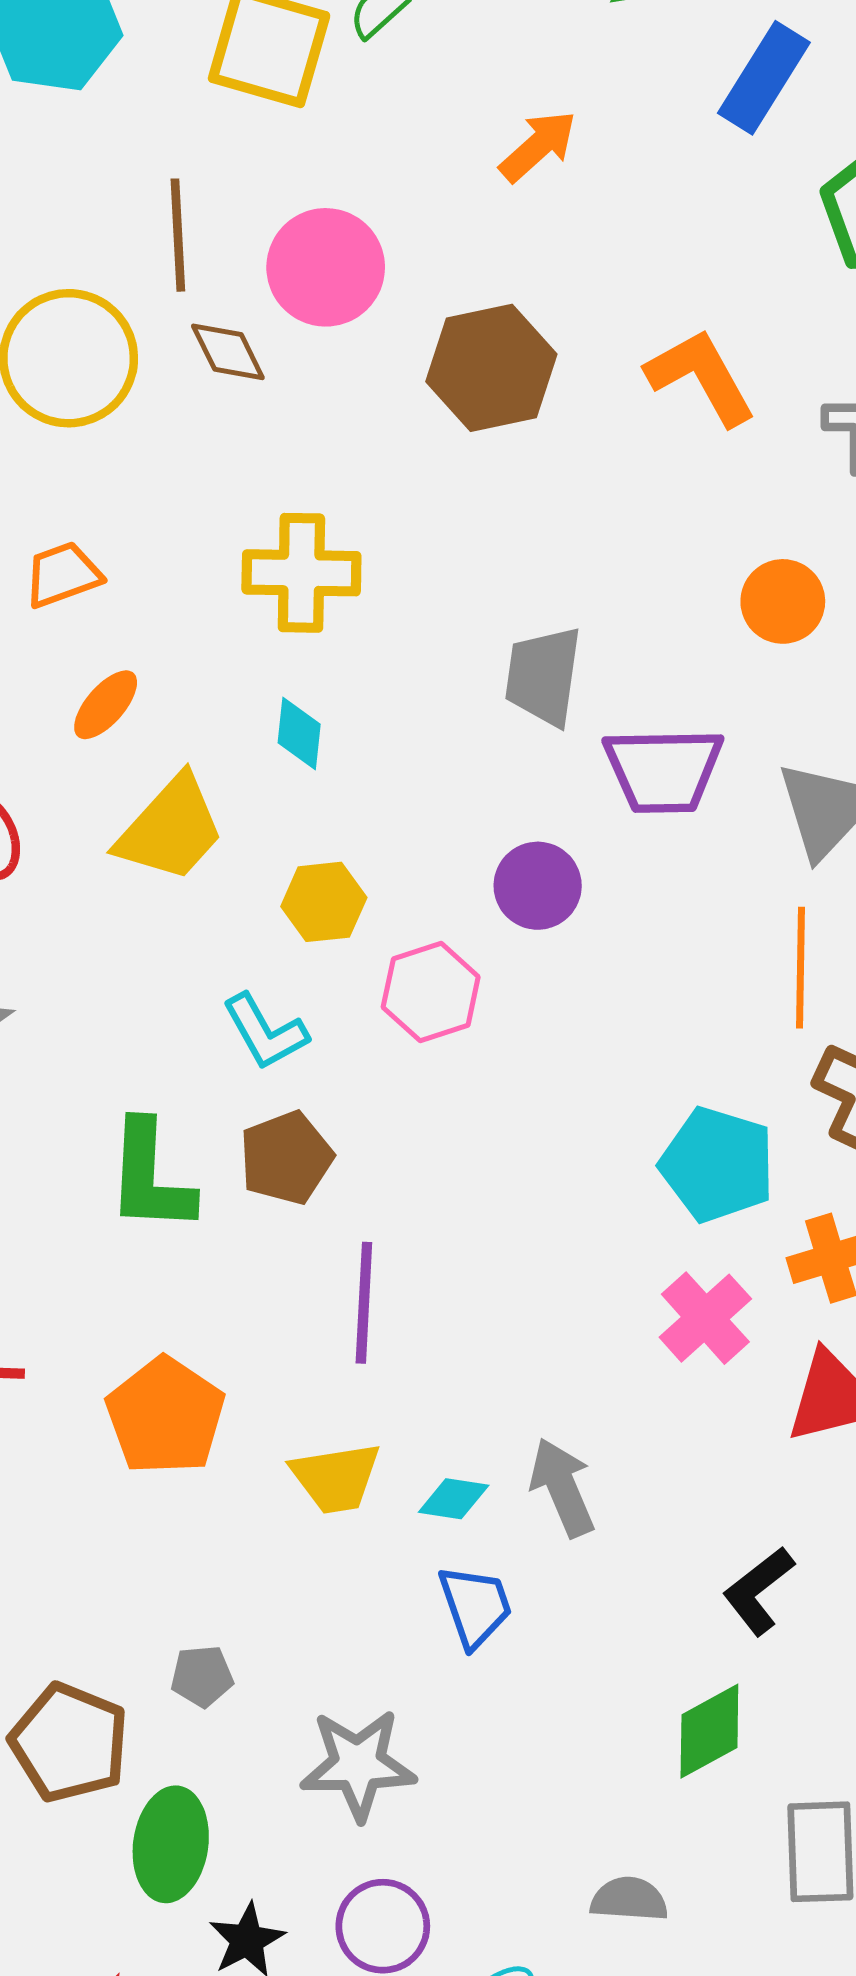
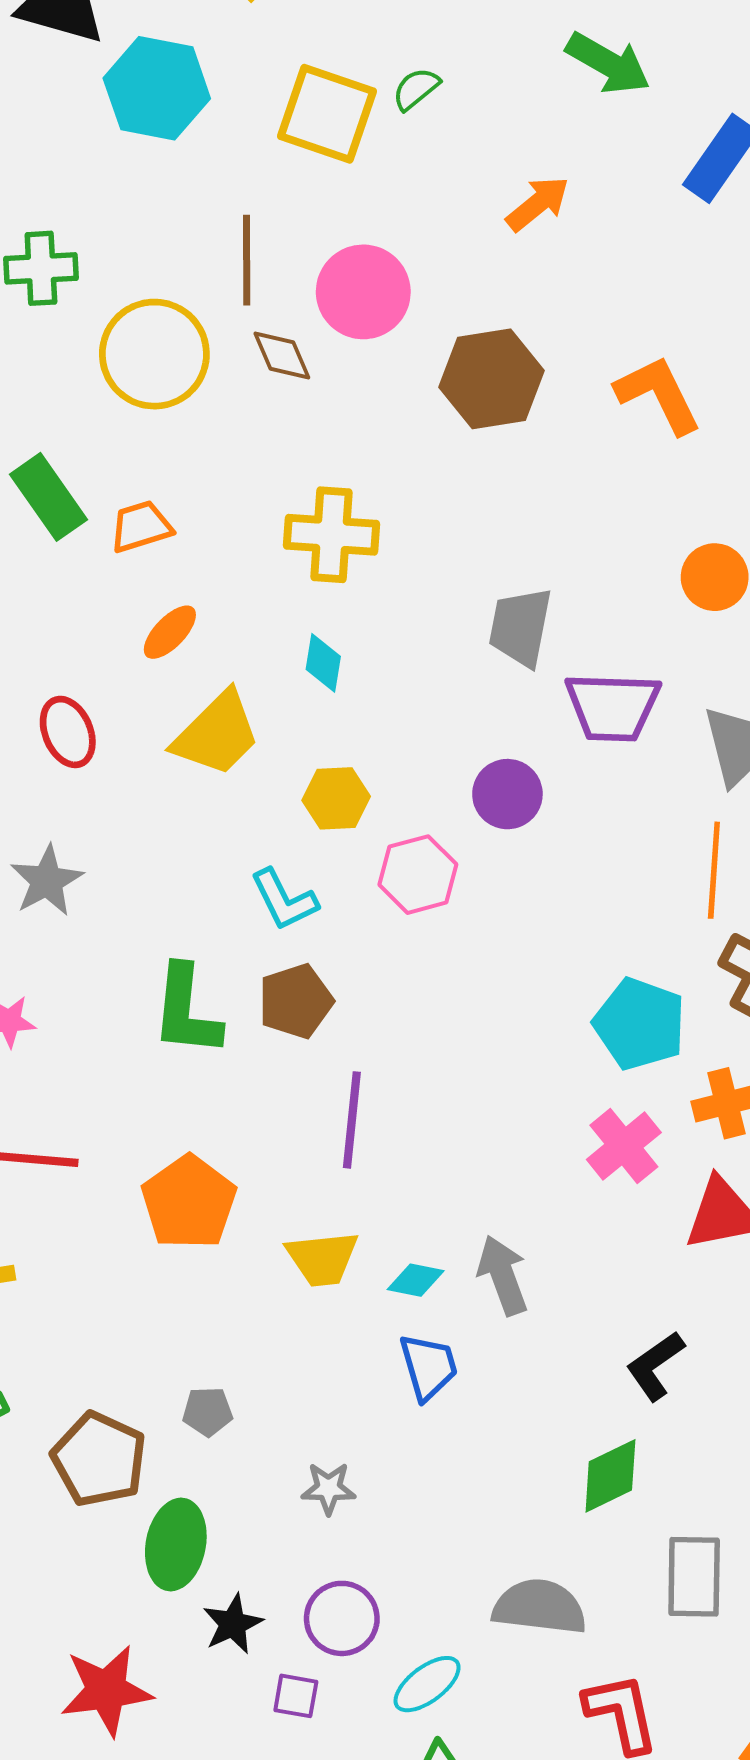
gray star: (358, 1765) -> (329, 1488), size x0.6
gray semicircle: (629, 1899) -> (540, 1607), size x1.5

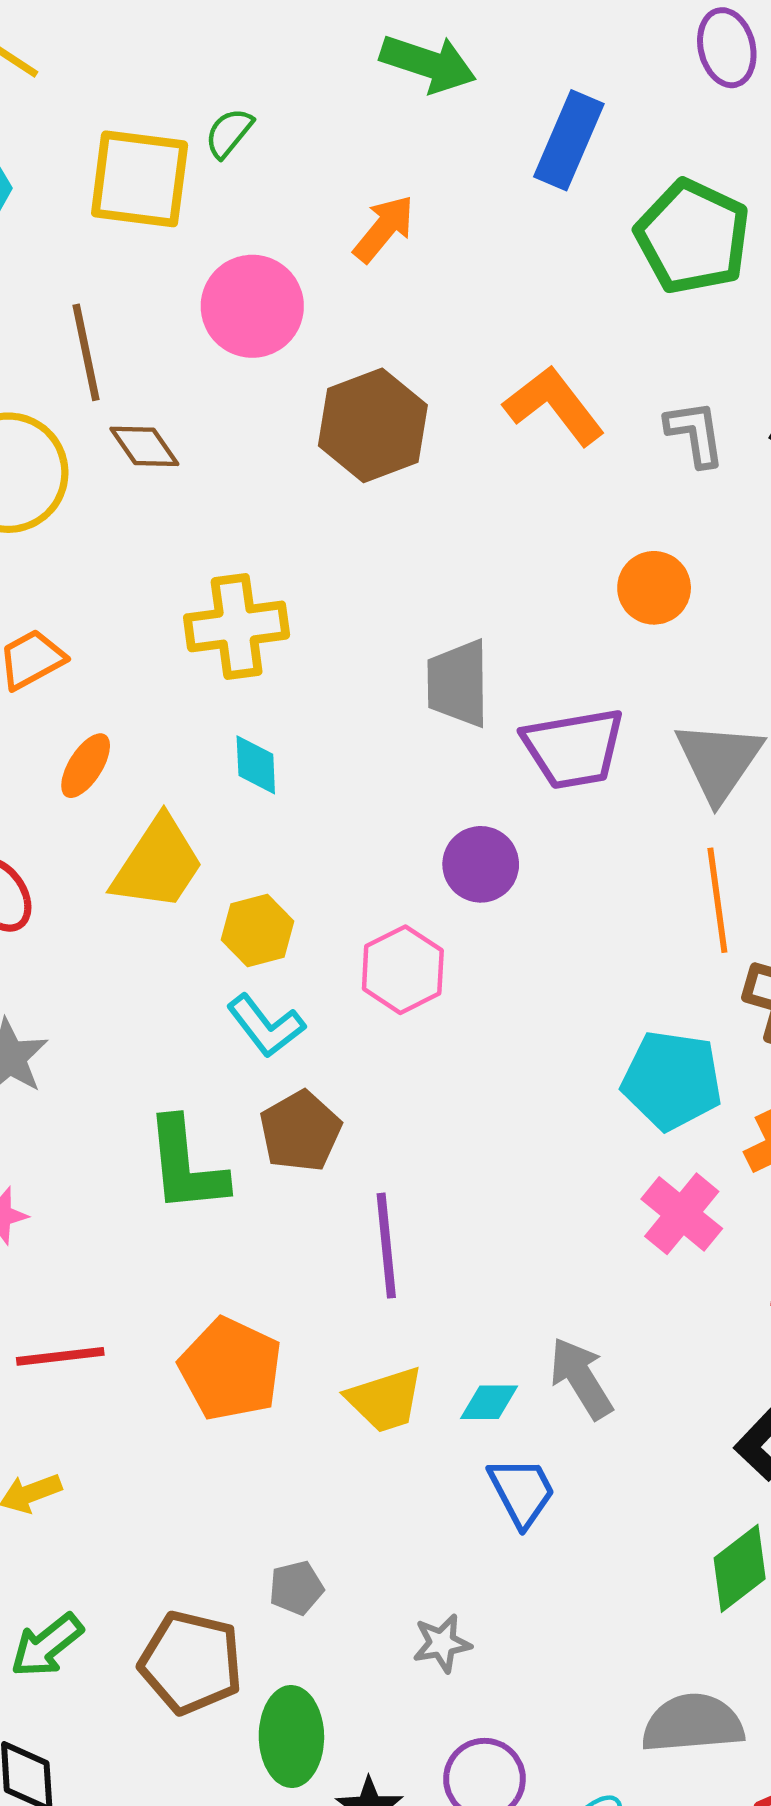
pink circle: (363, 292) -> (252, 306), moved
yellow hexagon: (336, 798) -> (257, 931), moved

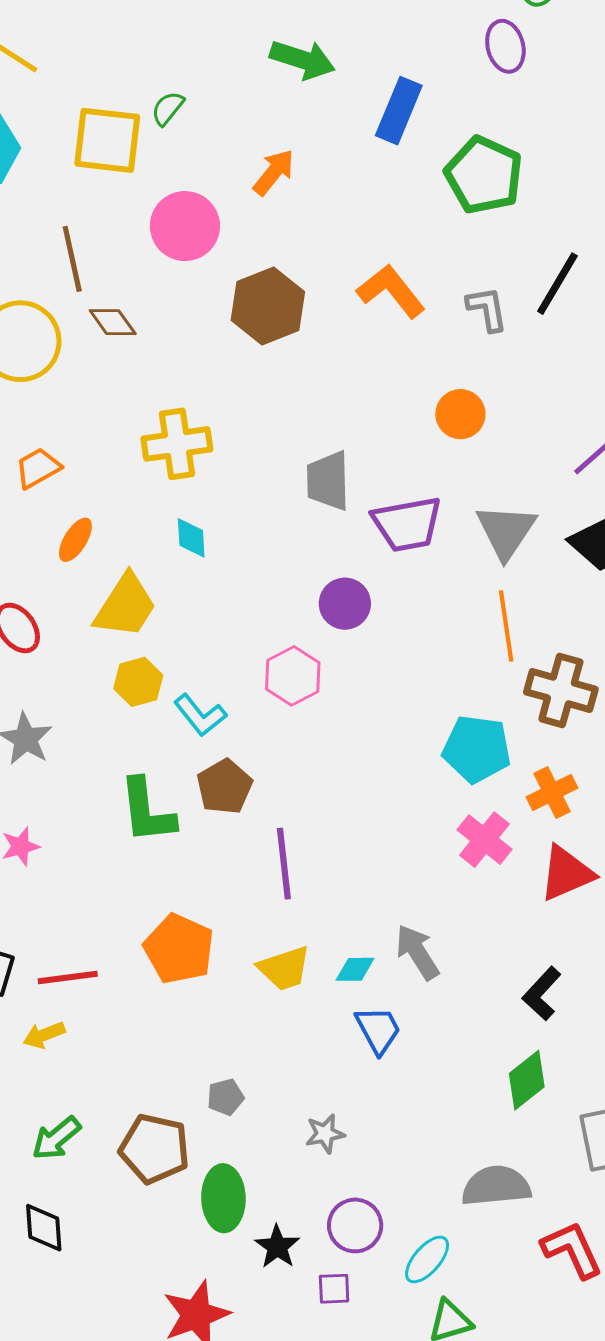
yellow hexagon: (257, 931) -> (138, 682), moved
red line: (60, 1356) -> (68, 977), moved

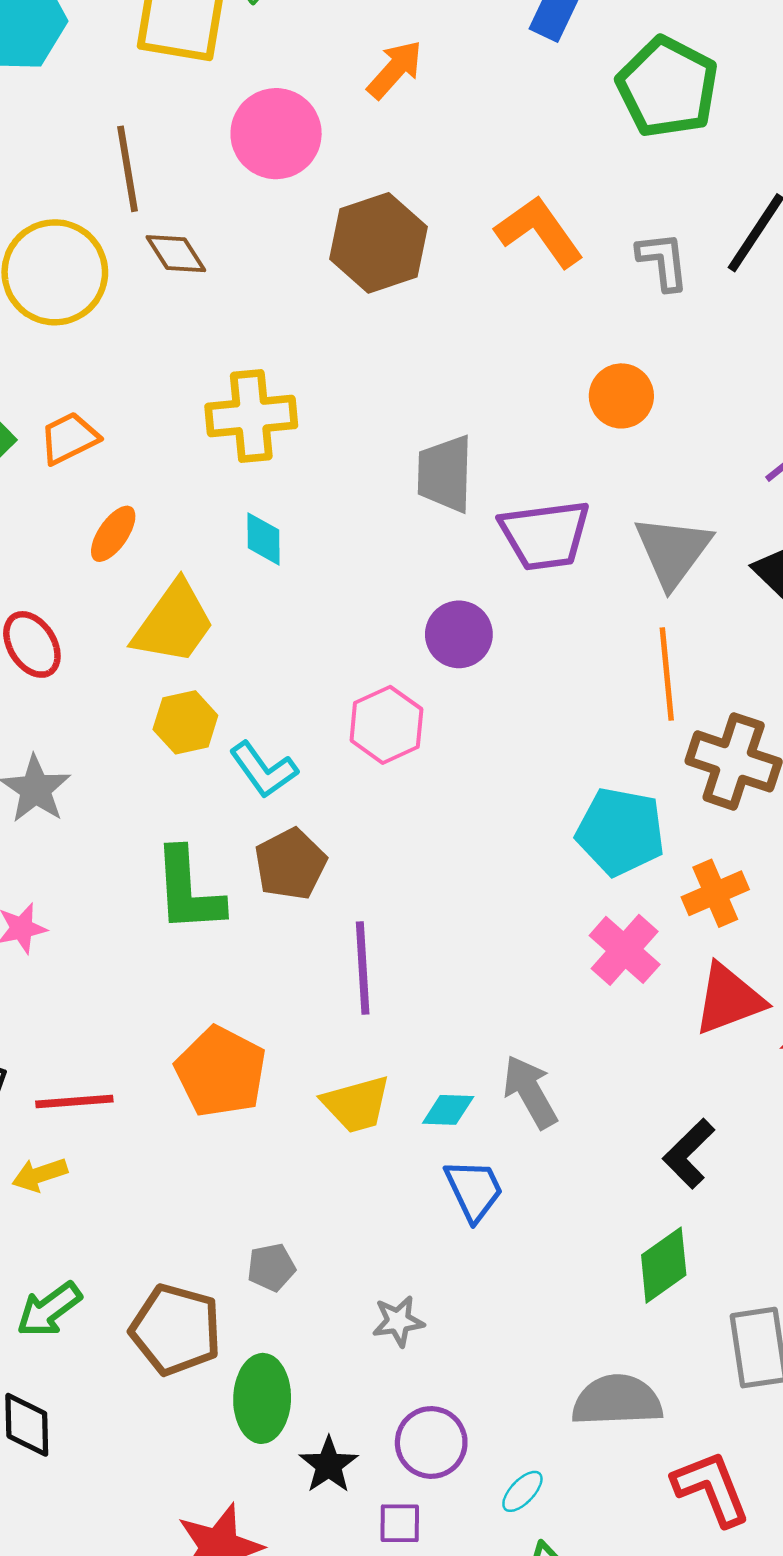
cyan ellipse: (427, 1259) -> (522, 1491), size x0.7

